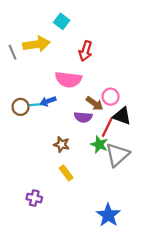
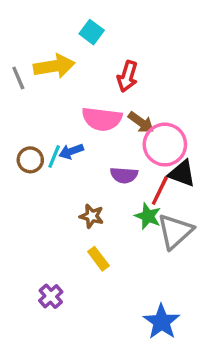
pink circle: (111, 97) -> (165, 145), size x1.6
brown arrow: (95, 103) -> (141, 122), moved
cyan line: (36, 105) -> (54, 156), turned -63
purple cross: (34, 198) -> (51, 296), turned 35

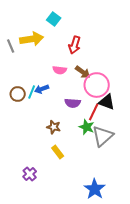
pink semicircle: (102, 119) -> (60, 70), size x0.6

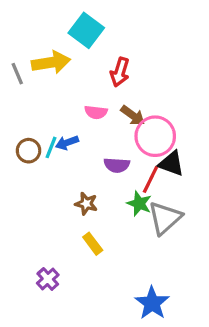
cyan square: (54, 19) -> (86, 30), size x1.5

